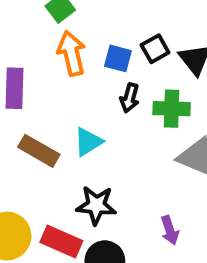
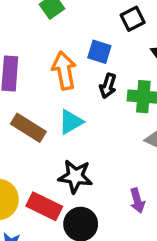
black square: (155, 49) -> (133, 19), moved
orange arrow: (72, 53) -> (64, 71), moved

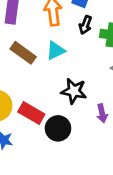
black star: (75, 176) -> (74, 91), moved

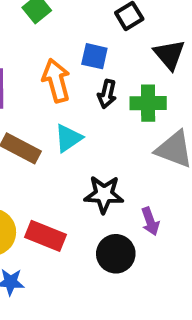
black circle: (58, 128) -> (116, 254), moved

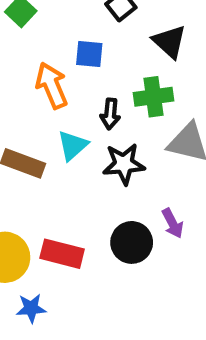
black arrow: (107, 94) -> (110, 114), moved
black star: (104, 194) -> (124, 164), moved
black circle: (116, 254) -> (132, 242), moved

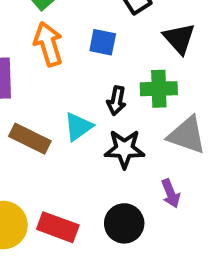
orange arrow: (52, 85) -> (48, 44), moved
purple arrow: (173, 223) -> (171, 193), moved

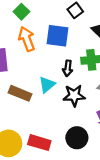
blue square: (103, 42) -> (57, 36), size x1.5

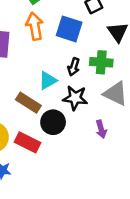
brown rectangle: (20, 93) -> (28, 103), moved
black circle: (77, 138) -> (53, 122), moved

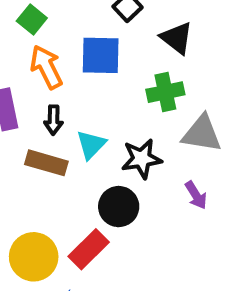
black arrow: (74, 67) -> (54, 120), moved
brown rectangle: (28, 103) -> (46, 163), moved
red rectangle: (28, 142) -> (89, 249), turned -55

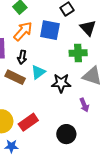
orange arrow: (46, 67) -> (23, 31), turned 60
black circle: (119, 207) -> (66, 134), moved

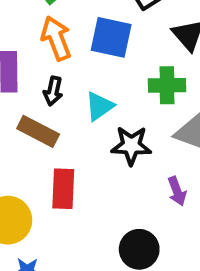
orange arrow: (23, 31) -> (56, 38), turned -65
cyan triangle: (38, 72) -> (100, 106), moved
red rectangle: (28, 122) -> (63, 189), moved, turned -54

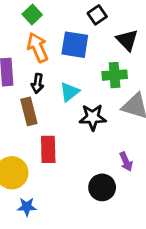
brown rectangle: (38, 131) -> (29, 111), turned 52
purple arrow: (177, 191) -> (126, 162), moved

